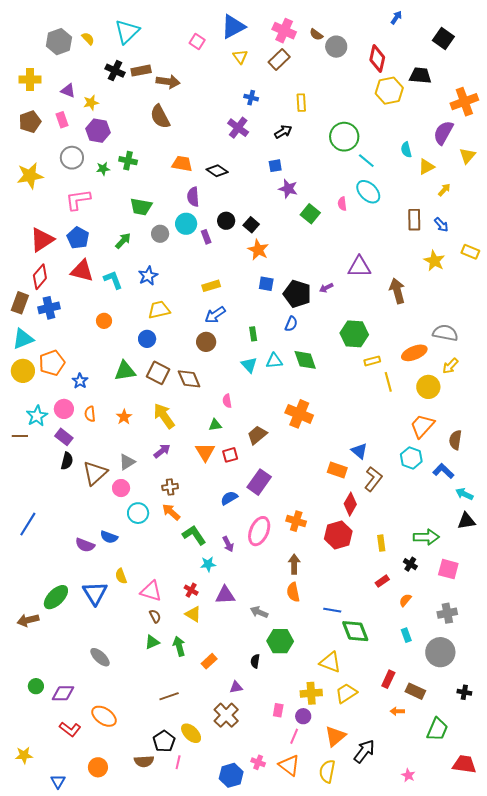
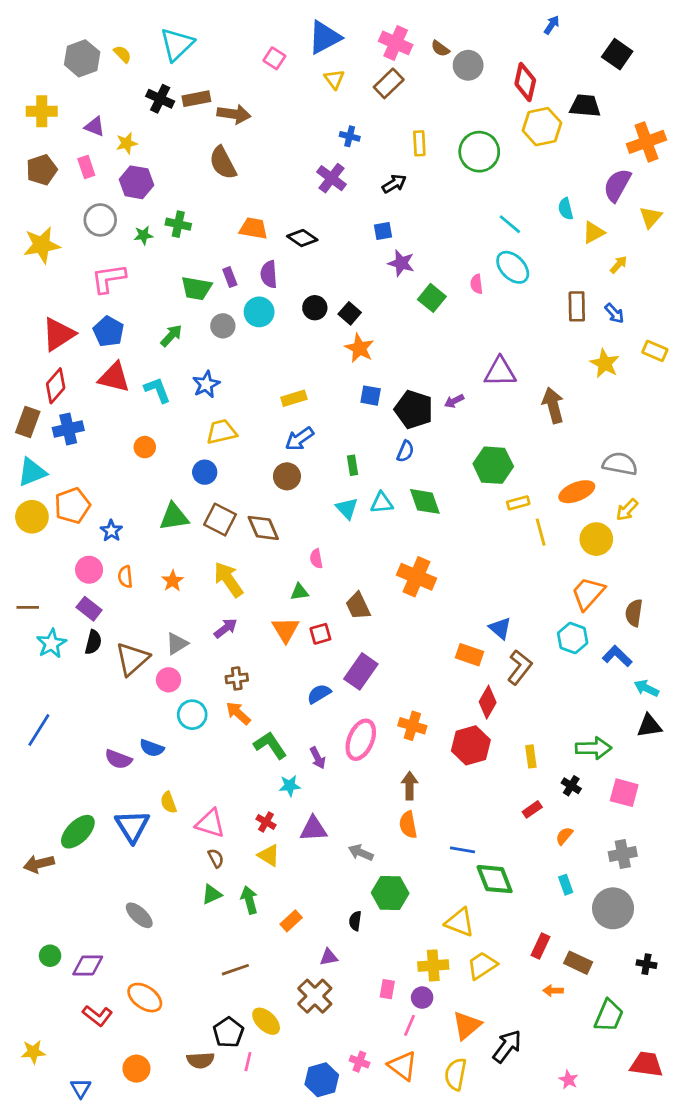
green circle: (344, 137) -> (479, 152), moved
purple rectangle: (206, 237) -> (230, 277), moved
cyan star: (37, 416) -> (51, 644), moved
brown trapezoid: (257, 435) -> (358, 606), turned -75

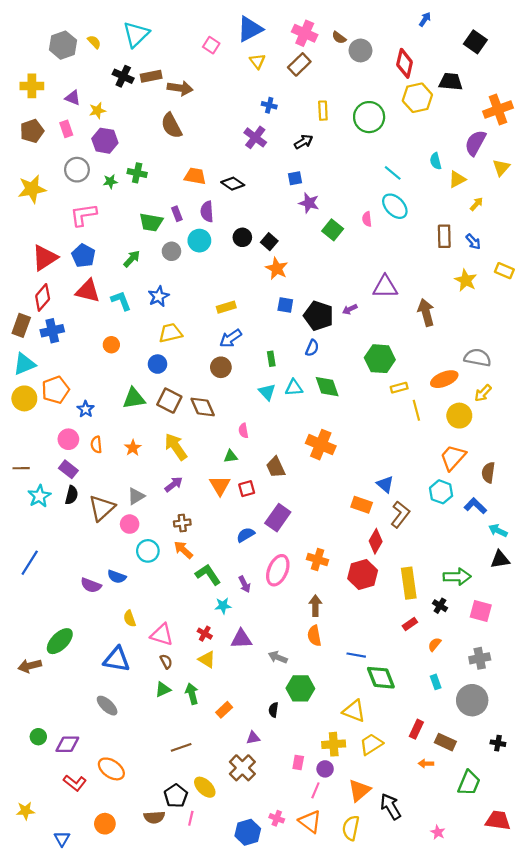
yellow rectangle: (531, 756) -> (409, 583), size x1.8
blue triangle: (132, 826) -> (117, 659), moved, turned -48
black arrow: (507, 1046) -> (391, 807), turned -68

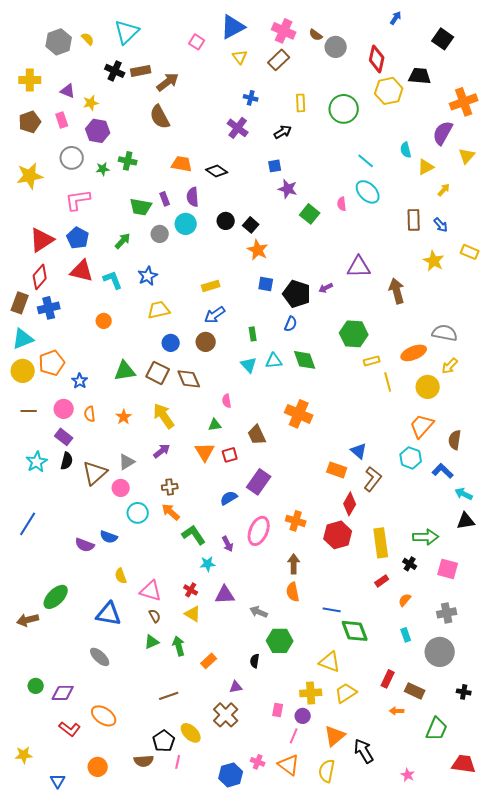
brown arrow: (180, 88) -> (168, 82), turned -45
blue circle: (158, 364) -> (171, 343), moved
brown line: (21, 468) -> (29, 411), moved

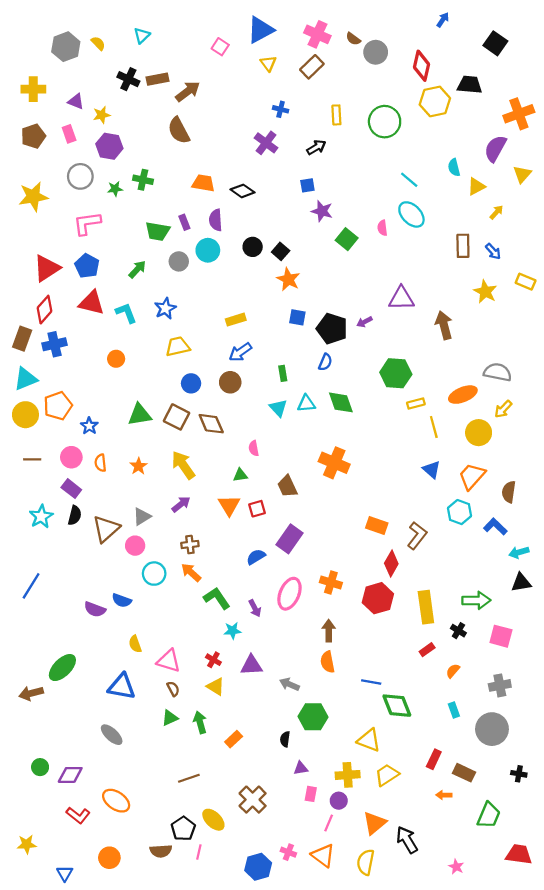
cyan triangle: (127, 32) -> (142, 35), size x0.6
blue triangle: (359, 451) -> (432, 470), moved
cyan arrow: (464, 494) -> (519, 552), turned -42
purple triangle: (236, 687) -> (301, 768), moved

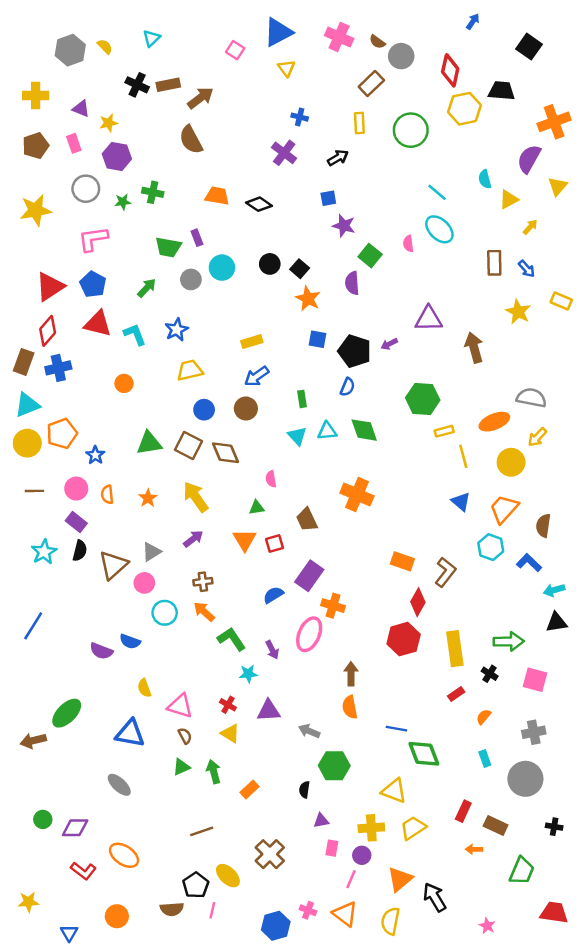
brown rectangle: (312, 67) -> (371, 84), moved
purple semicircle: (216, 220) -> (352, 283), moved
orange cross: (331, 583) -> (333, 606), moved

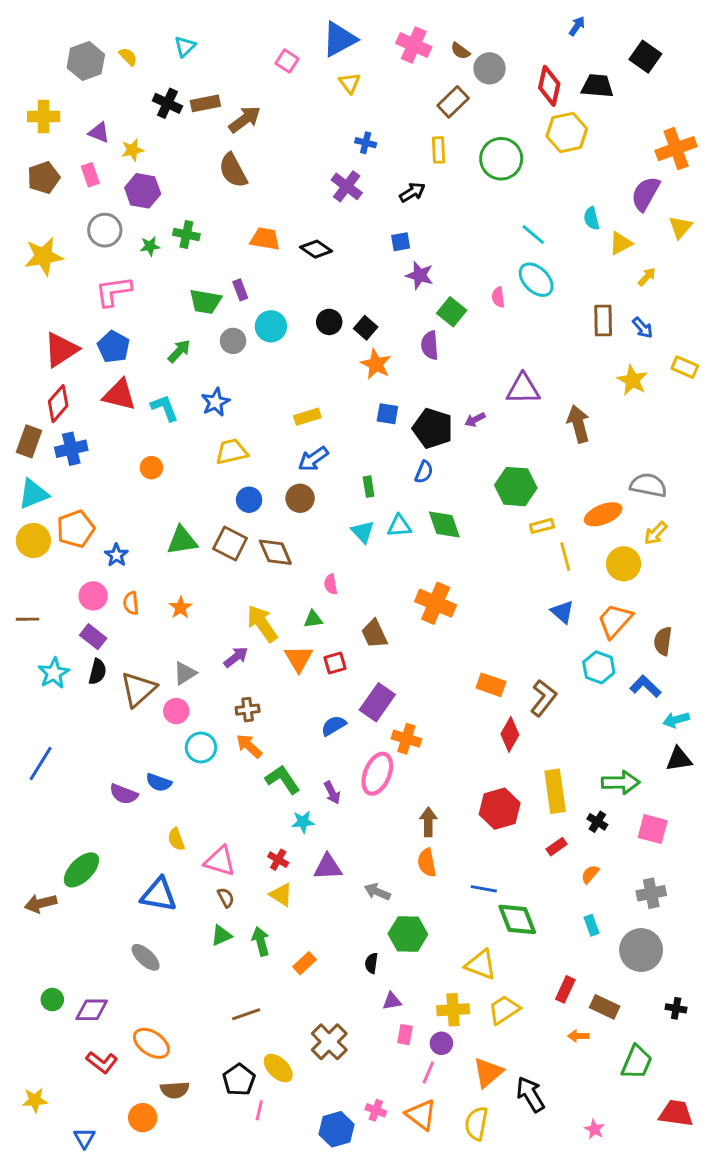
black trapezoid: (502, 91) -> (597, 86), moved
brown line: (34, 491) -> (28, 619), moved
yellow arrow: (196, 497) -> (262, 624), moved
red hexagon: (404, 639) -> (500, 809), moved
brown semicircle: (172, 909) -> (175, 1090), moved

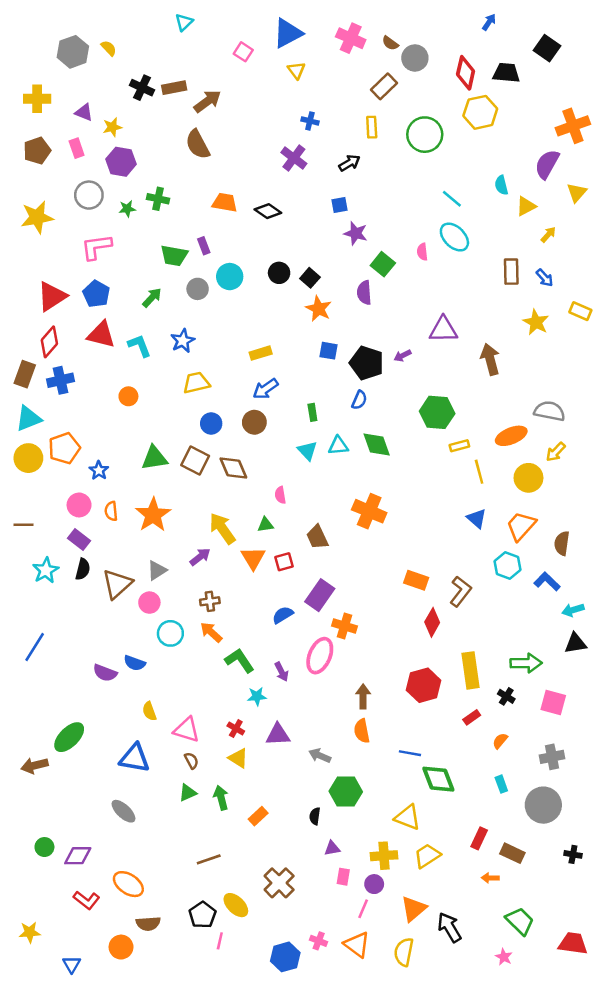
cyan triangle: (185, 47) -> (184, 22), moved
orange star: (181, 608) -> (153, 515), size x1.8
green trapezoid: (637, 1062) -> (520, 921), moved, turned -68

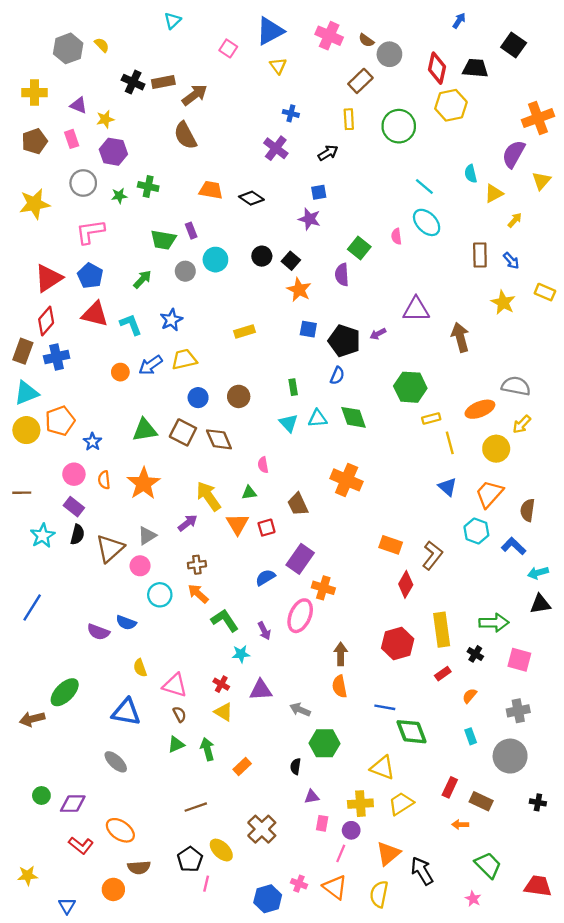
purple star: (356, 233) -> (309, 219), moved
blue arrow: (265, 389) -> (151, 365), moved

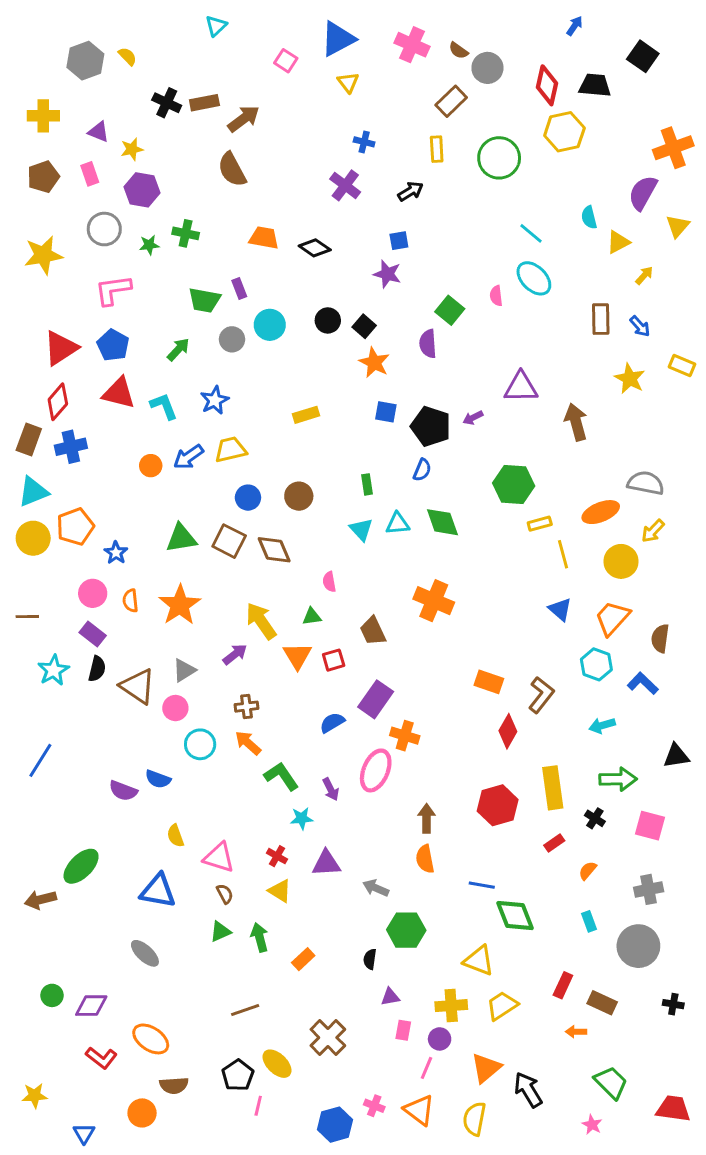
brown triangle: (110, 548) -> (138, 686), turned -44
cyan arrow: (538, 573) -> (602, 725), moved

